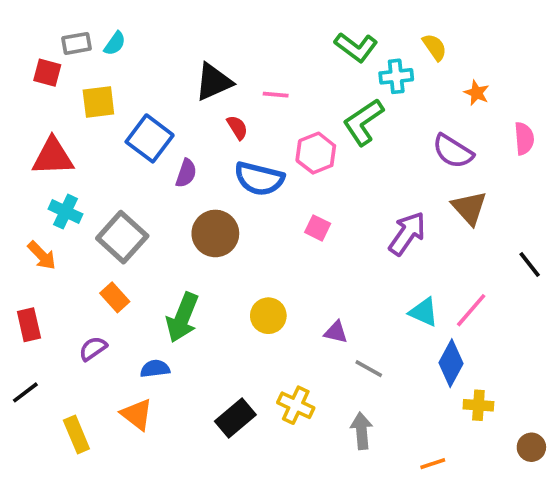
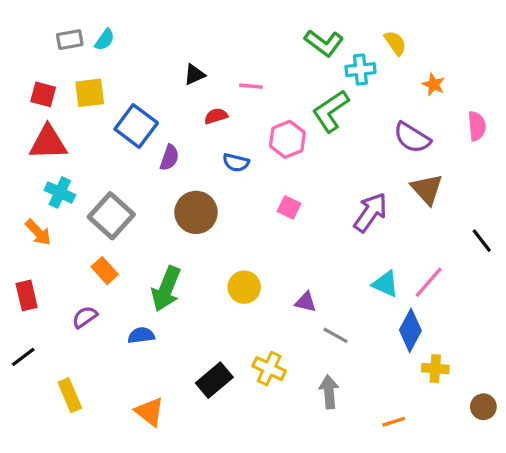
red square: (47, 73) -> (43, 94), moved
black triangle: (214, 82) -> (194, 75), size x0.6
red semicircle: (237, 128) -> (216, 116), turned -75
blue semicircle: (259, 179) -> (236, 163), size x0.6
orange triangle: (137, 414) -> (150, 412), moved

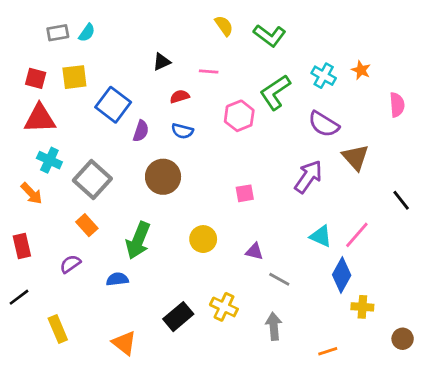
yellow semicircle: (395, 43) -> (224, 26), moved
cyan cross: (360, 70) -> (324, 76), moved, turned 35
purple semicircle: (412, 138) -> (324, 124), moved
blue semicircle: (236, 163) -> (182, 131), moved
pink square: (289, 207) -> (245, 193), moved, turned -36

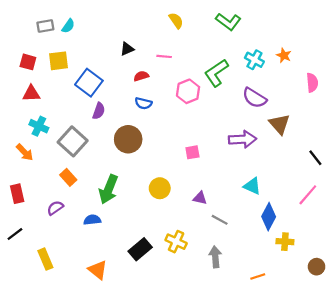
green L-shape: (270, 36) -> (228, 22), moved
red triangle: (40, 119) -> (31, 94), size x0.7
purple semicircle: (141, 131) -> (99, 111), moved
purple arrow: (308, 177) -> (242, 139), turned 52
pink line: (357, 235) -> (308, 195), moved

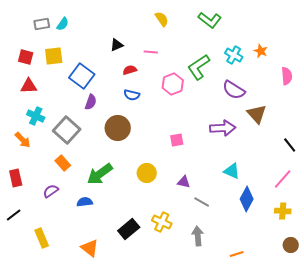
green arrow: (109, 189) -> (100, 174), turned 32
yellow cross: (285, 242) -> (283, 211), moved

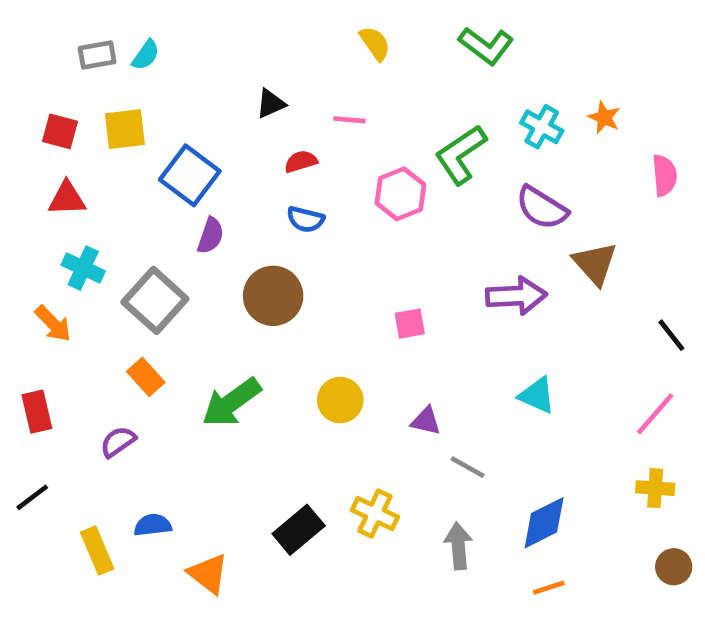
blue diamond: (247, 199) -> (544, 523), moved, turned 35
blue semicircle: (85, 202) -> (153, 525), moved

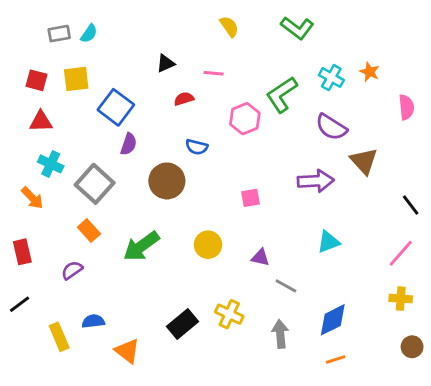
blue semicircle: (305, 219) -> (197, 147), moved
cyan triangle: (537, 395) -> (328, 242), turned -45

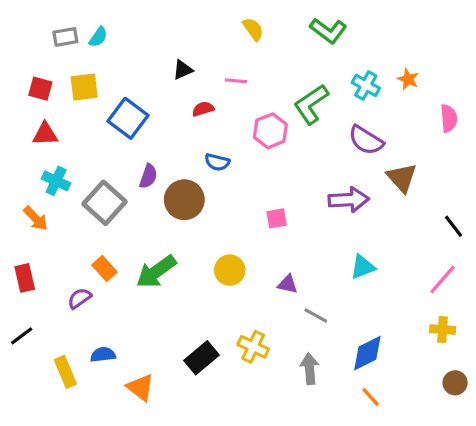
purple semicircle: (129, 144) -> (148, 176), moved
orange rectangle: (89, 231) -> (105, 269), moved
orange line: (336, 360) -> (371, 397), turned 66

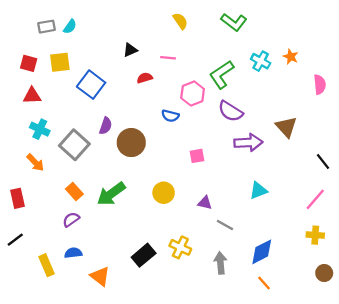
purple semicircle: (366, 140) -> (231, 111), moved
blue semicircle: (217, 162) -> (170, 116), moved
orange arrow: (36, 218) -> (35, 163), moved
purple semicircle: (79, 298) -> (71, 219), moved

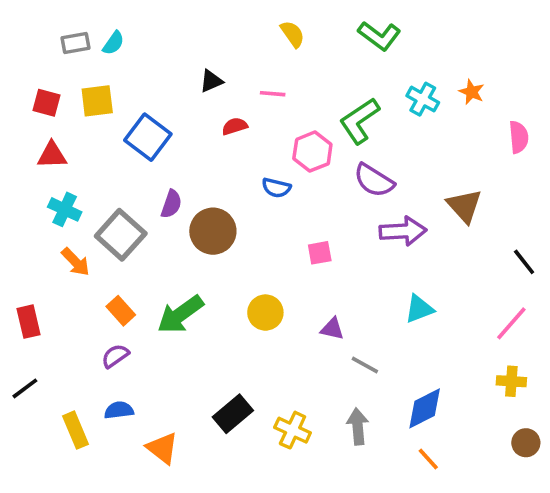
orange arrow: (35, 163) -> (76, 262), moved
yellow cross: (180, 247) -> (293, 430), moved

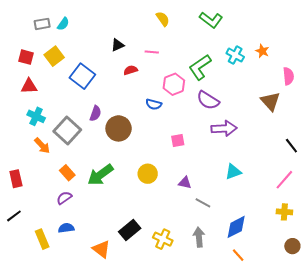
yellow square: (97, 101) -> (54, 56), turned -30
brown triangle: (464, 206) -> (270, 101), moved
orange triangle: (162, 448) -> (101, 249), moved

